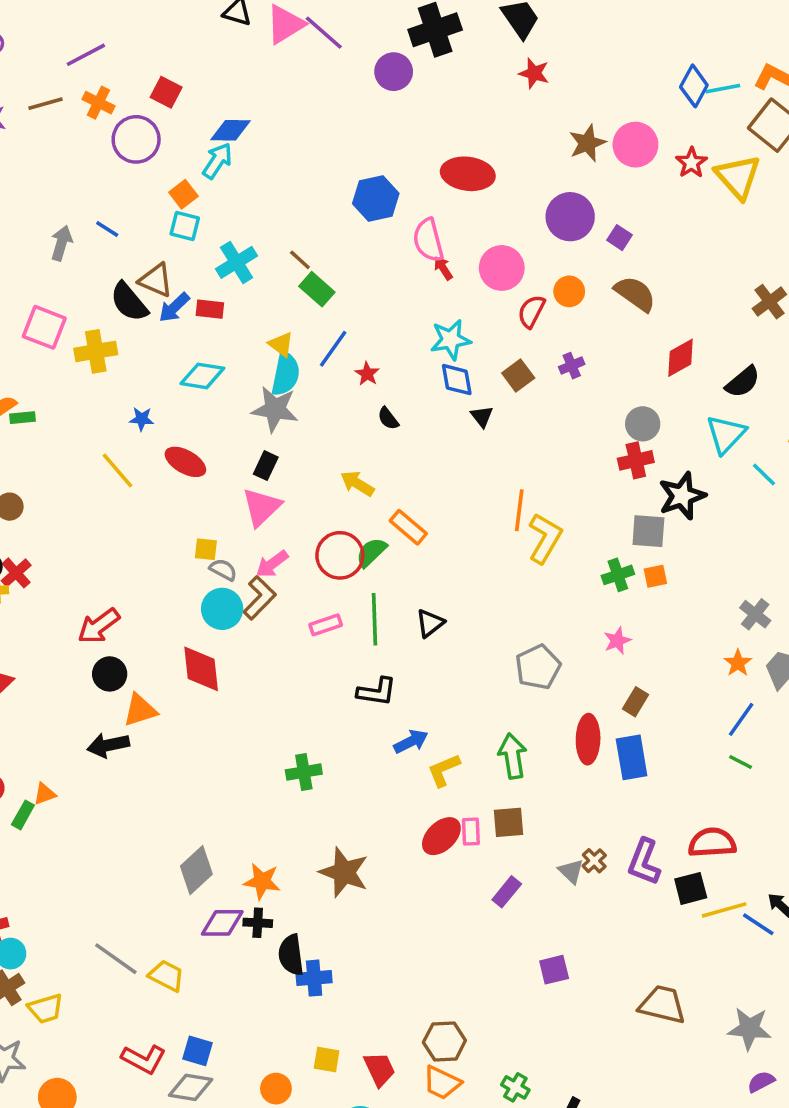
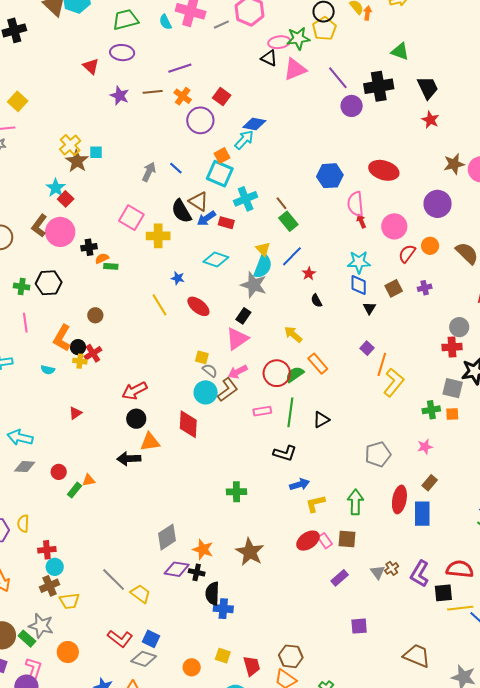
purple line: (324, 33) -> (338, 78), moved
cyan square: (185, 226) -> (220, 174), size x1.5
purple square: (619, 238) -> (367, 348), moved
pink rectangle: (471, 832) -> (325, 541), turned -42

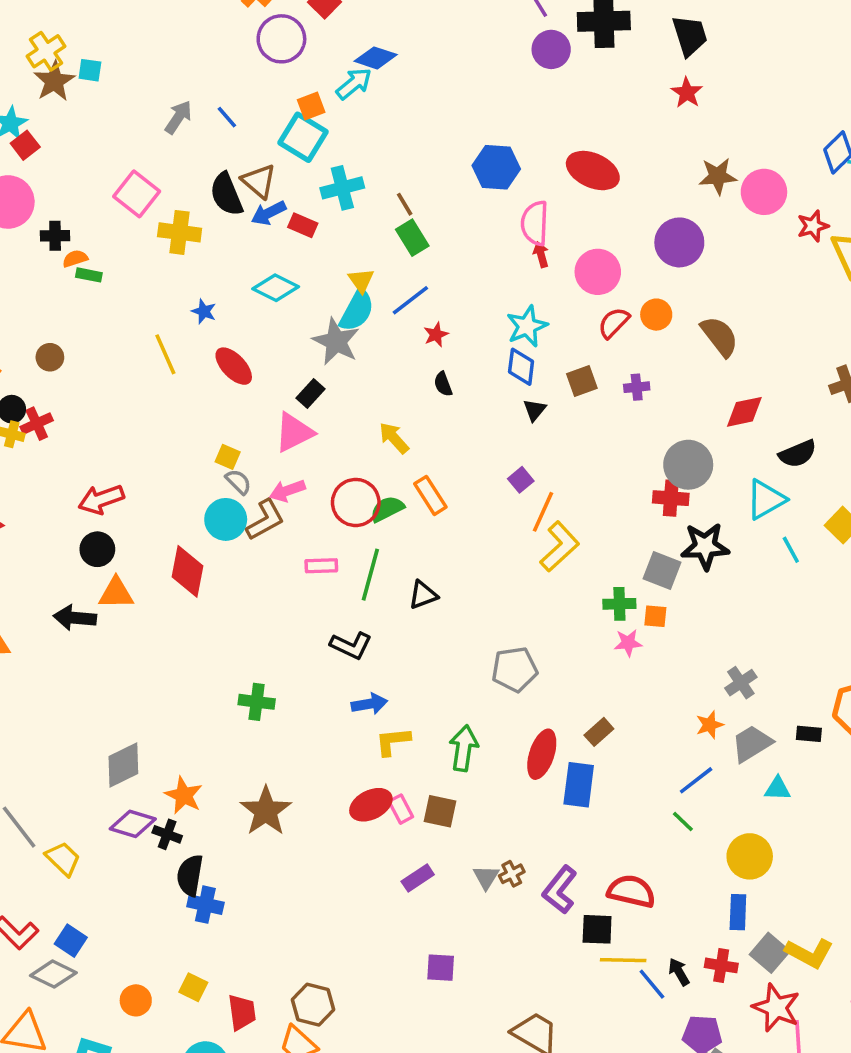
cyan star: (359, 262) -> (527, 326), turned -30
gray circle: (459, 327) -> (688, 465), size x1.4
pink star: (425, 447) -> (628, 643), moved

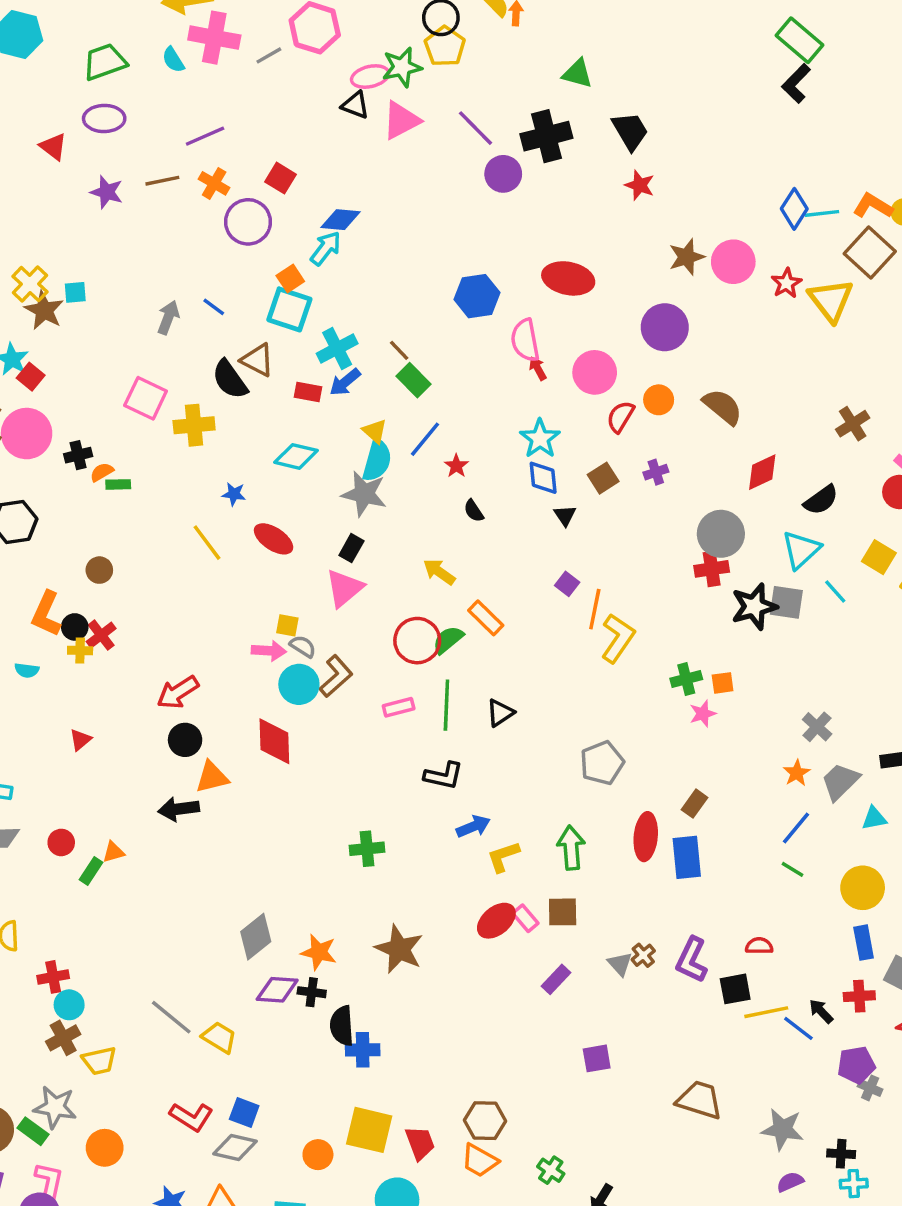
blue arrow: (269, 213) -> (345, 382), moved
pink arrow: (287, 491) -> (269, 651), moved, turned -144
gray square: (662, 571) -> (786, 602), moved
red semicircle: (631, 891) -> (759, 946), size x0.6
yellow square: (193, 987) -> (369, 1130), size x1.8

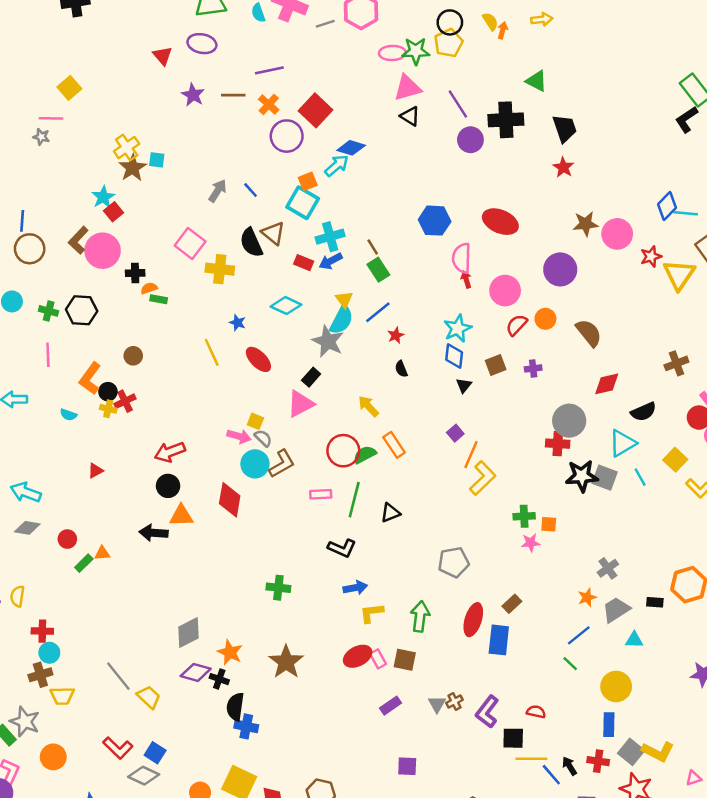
black triangle: (355, 105) -> (410, 116), moved
red square: (281, 178) -> (316, 110), size x1.5

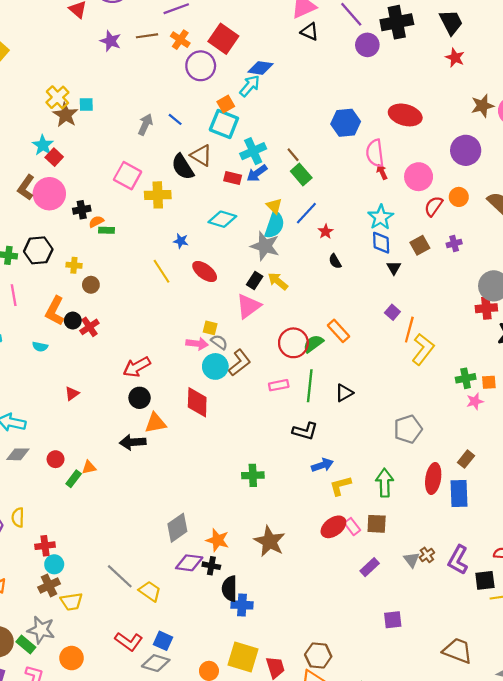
yellow arrow: (368, 406) -> (278, 281), moved
yellow cross: (108, 409) -> (74, 265), moved

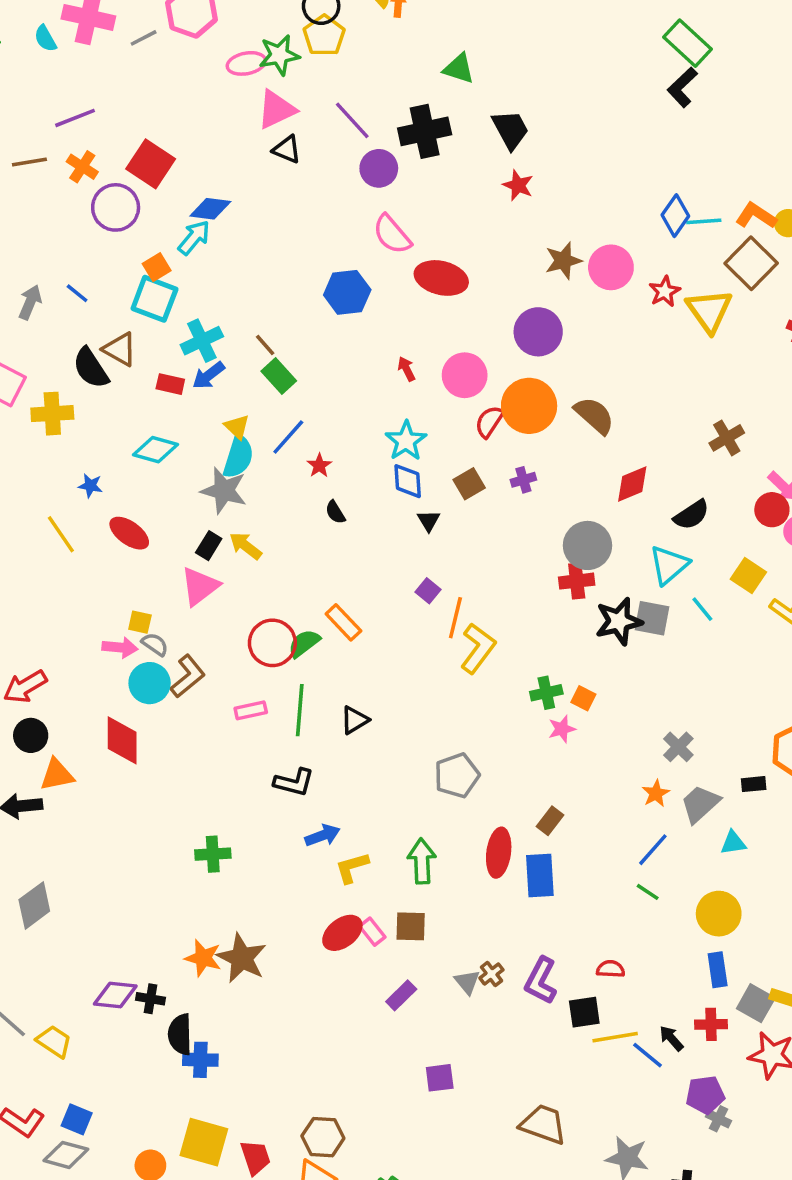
pink semicircle: (375, 153) -> (392, 234), moved, turned -32
orange circle: (459, 197) -> (529, 406), size x1.8
orange square: (489, 382) -> (583, 698), turned 32
gray diamond: (177, 528) -> (34, 905), moved
orange star: (218, 540) -> (203, 958), moved

